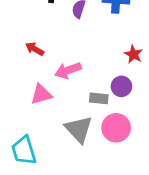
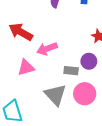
red arrow: (35, 49) -> (21, 32), size x1.6

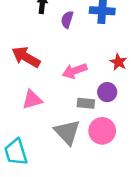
pink arrow: (47, 49) -> (75, 71), moved

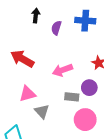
gray triangle: (67, 132) -> (42, 111), moved, size x0.7

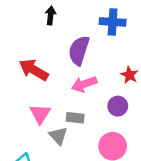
purple semicircle: (56, 28) -> (79, 50), moved, size x1.6
pink triangle: (27, 94) -> (40, 114), turned -42
gray rectangle: (72, 97) -> (75, 118), moved

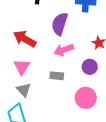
pink triangle: (40, 114) -> (22, 67), moved
gray triangle: (58, 136) -> (24, 90), moved

